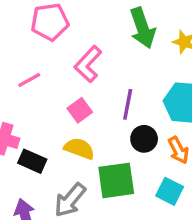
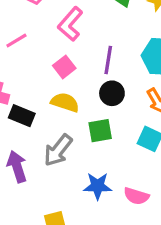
black circle: (144, 139) -> (112, 93), moved
green square: (116, 180) -> (100, 131), size x0.7

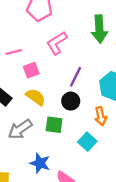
pink line: (16, 41) -> (14, 52), moved
pink square: (64, 67) -> (31, 70), moved

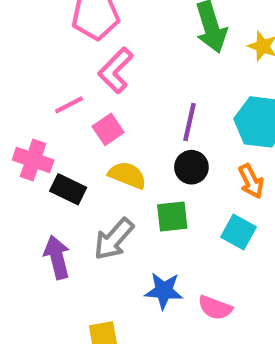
pink L-shape: (57, 43) -> (116, 70), moved

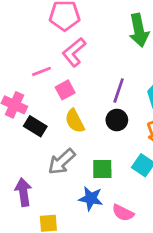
yellow semicircle: (127, 175) -> (75, 121), turned -145
green square: (172, 216) -> (102, 169), moved
purple arrow: (57, 257) -> (23, 192), moved

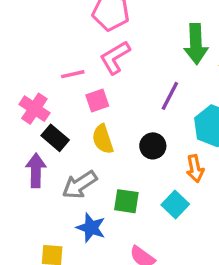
purple line: (119, 91) -> (170, 96), moved
purple arrow: (23, 192) -> (36, 170), moved
blue star: (91, 198) -> (91, 228), moved

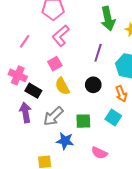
pink line: (73, 74) -> (25, 41), moved, turned -32

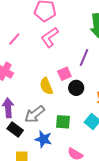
pink square: (55, 64) -> (64, 74), moved
black rectangle: (33, 91) -> (15, 130), moved

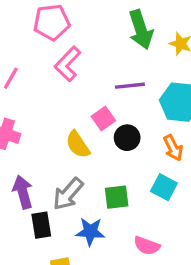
purple line: (84, 57) -> (130, 86), turned 72
black rectangle: (15, 130) -> (41, 225), turned 56

